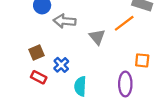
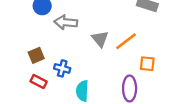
orange line: (124, 23) -> (126, 41), moved
blue cross: (61, 65) -> (62, 68), turned -32

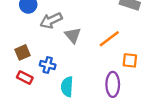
gray arrow: (66, 22) -> (51, 20), turned -30
gray triangle: (100, 39) -> (73, 35), moved

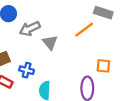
orange line: (109, 39) -> (84, 30), moved

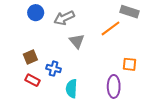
gray arrow: (30, 29) -> (64, 18), moved

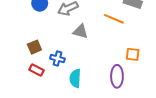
orange line: (111, 28) -> (114, 19), turned 60
gray triangle: (77, 41) -> (80, 31), turned -35

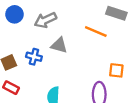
blue cross: (57, 59) -> (34, 57), moved

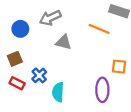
blue circle: (14, 14) -> (20, 29), moved
blue cross: (34, 57) -> (39, 75), moved, turned 32

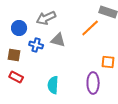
orange line: (99, 29) -> (90, 28), turned -66
brown square: (15, 59) -> (14, 55), turned 32
blue cross: (39, 75) -> (36, 45), moved, turned -32

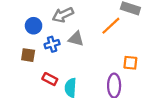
blue cross: (36, 45) -> (52, 44), turned -32
red rectangle: (16, 77) -> (50, 79), moved

